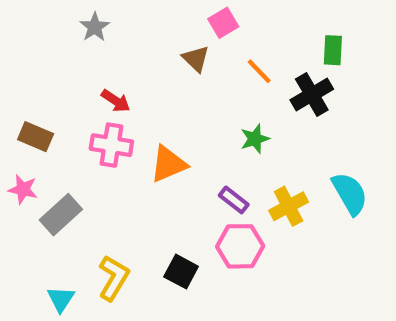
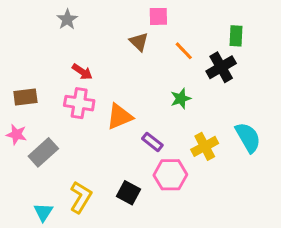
pink square: (223, 23) -> (158, 16), turned 30
brown rectangle: (36, 137) -> (25, 97), turned -30
purple rectangle: (234, 200) -> (152, 142), moved

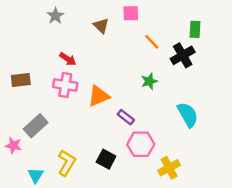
brown triangle: (139, 42) -> (101, 26), moved
pink star: (16, 134) -> (13, 146), moved
cyan semicircle: (248, 137) -> (188, 115), moved
yellow cross: (205, 146) -> (169, 168), moved

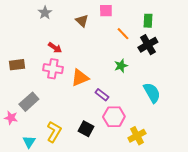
green rectangle: (195, 29) -> (148, 21), moved

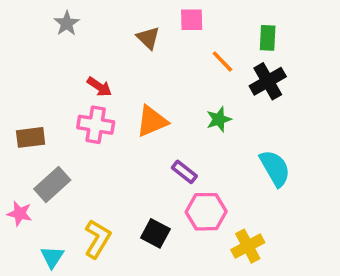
gray star: (45, 13) -> (67, 23), moved
brown rectangle: (17, 65) -> (31, 137), moved
orange triangle: (80, 78) -> (152, 121), moved

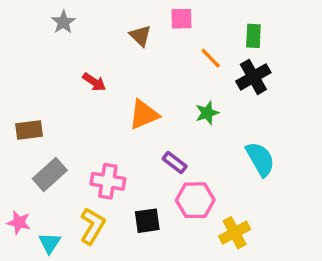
pink cross: (96, 125) -> (108, 181), moved
pink star: (20, 213) -> (19, 222), moved
black square: (155, 233) -> (147, 221), turned -36

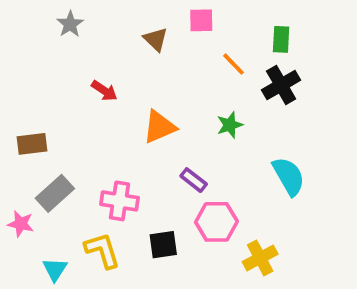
pink star: (19, 222) -> (21, 224), moved
yellow L-shape: (92, 226) -> (102, 250), turned -48

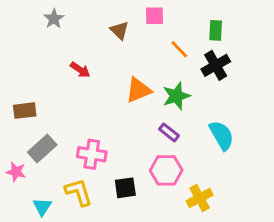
green star: (230, 125) -> (176, 96), size x1.4
orange triangle: (159, 127) -> (138, 90), moved
purple rectangle: (194, 180) -> (169, 132), moved

